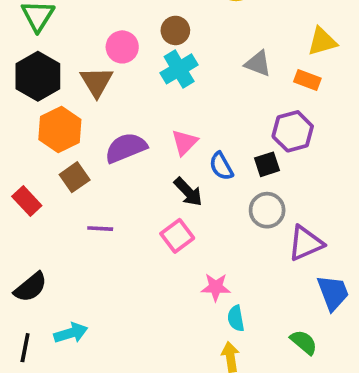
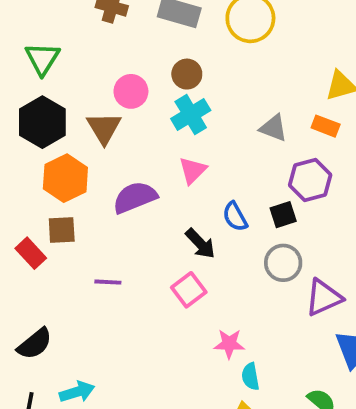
gray triangle: (258, 63) -> (274, 128), moved
pink triangle: (185, 142) -> (193, 170), moved
brown square: (75, 177) -> (62, 230), moved, turned 32

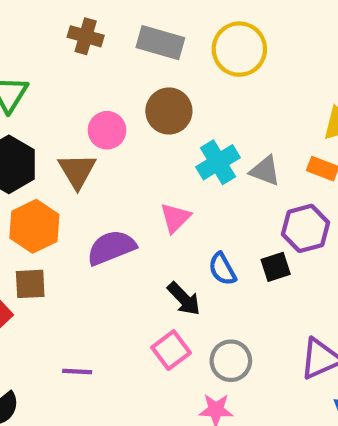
brown circle: (187, 74) -> (169, 111), size x1.4
cyan cross: (191, 115) -> (218, 162), moved
gray circle: (283, 263) -> (231, 361), moved
purple line: (108, 282) -> (77, 371), moved

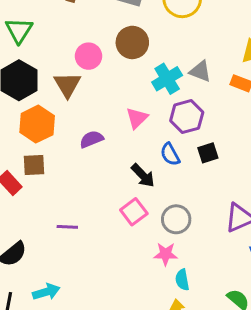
gray triangle: (265, 171) -> (200, 71), moved
purple hexagon: (306, 228) -> (187, 117), moved
purple semicircle: (111, 248) -> (92, 139), size x0.7

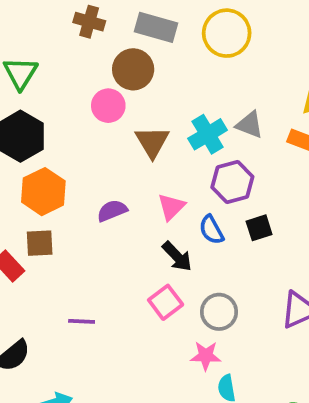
brown circle: (132, 42) -> (133, 69), moved
brown triangle: (67, 85) -> (152, 142), moved
pink triangle: (137, 118) -> (171, 207), moved

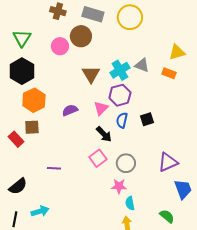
pink circle: (108, 106) -> (60, 46), moved
purple hexagon: (232, 182) -> (120, 95), moved
blue semicircle: (211, 230) -> (122, 120), turned 42

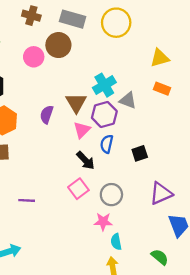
yellow triangle: (177, 52) -> (160, 58), moved
gray triangle: (142, 65) -> (128, 100), moved
brown triangle: (91, 74) -> (76, 103), moved
purple semicircle: (70, 110) -> (47, 115), moved, turned -49
black square: (147, 119) -> (140, 153), moved

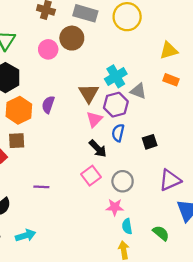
purple semicircle: (47, 115) -> (48, 105), moved
green semicircle: (160, 257) -> (161, 233), moved

